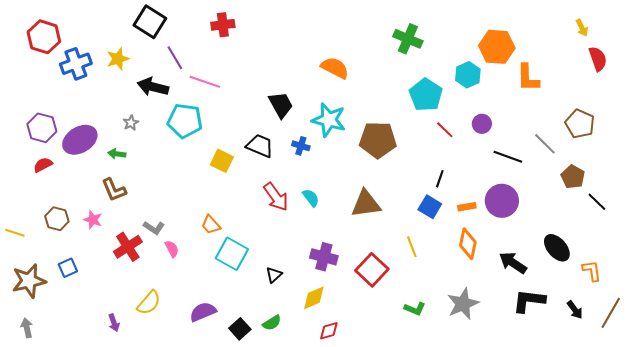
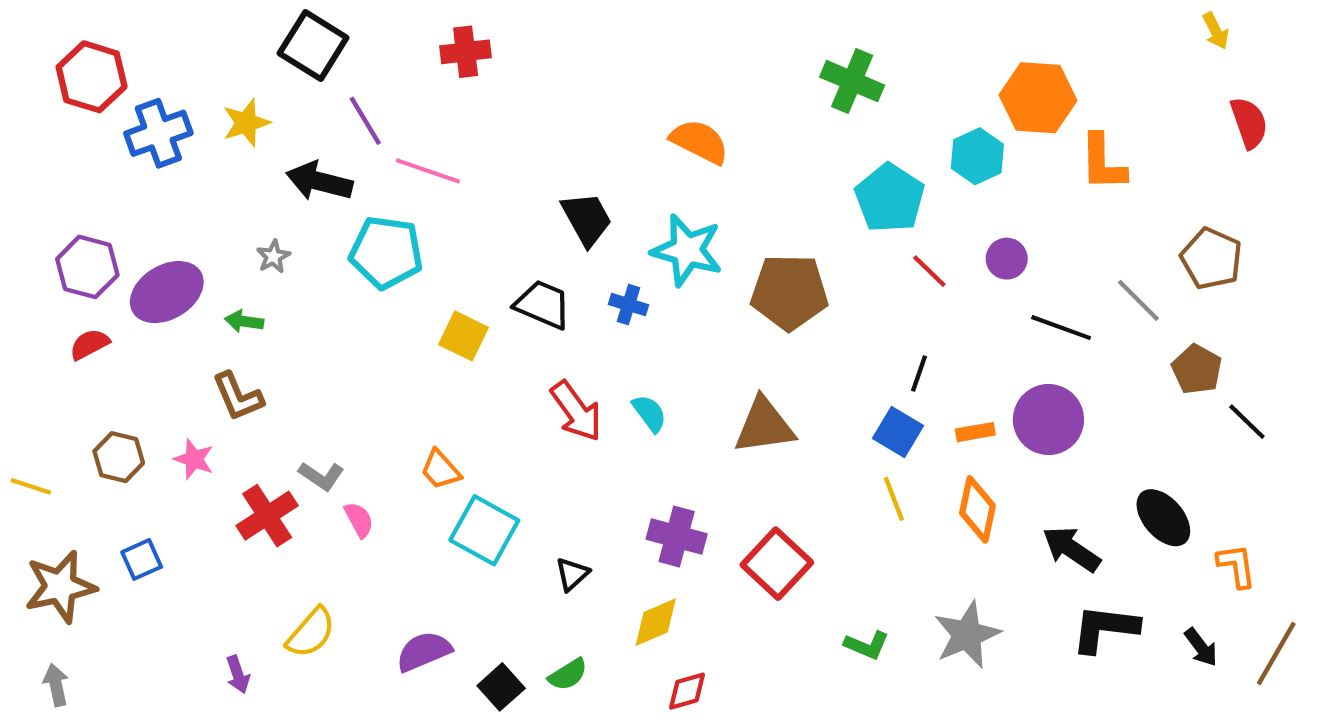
yellow arrow: (582, 28) -> (1216, 31), moved
yellow line: (412, 247) -> (894, 499), moved

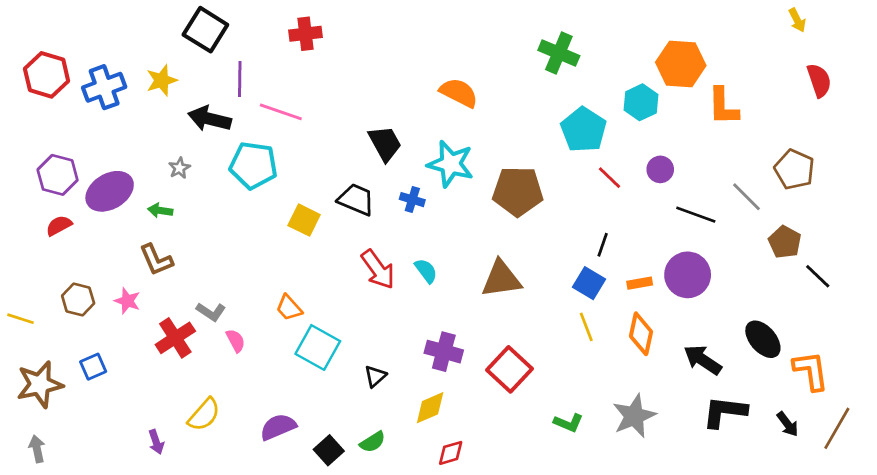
red hexagon: (92, 77) -> (47, 75), moved
purple line: (365, 121) -> (240, 79), turned 32
orange L-shape: (1237, 566) -> (811, 371), size x1.4

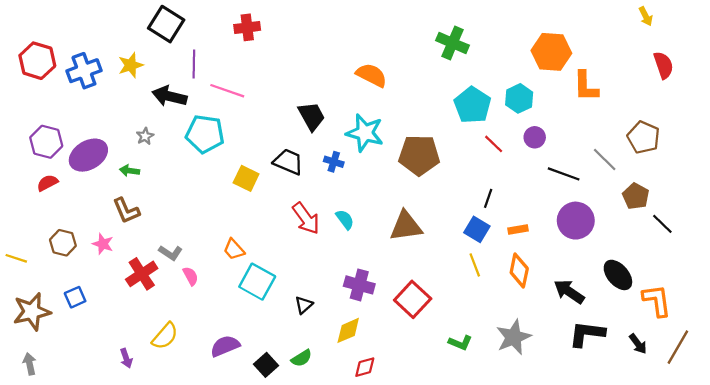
cyan hexagon: (641, 102) -> (519, 98), moved
purple circle: (688, 275) -> (576, 221), moved

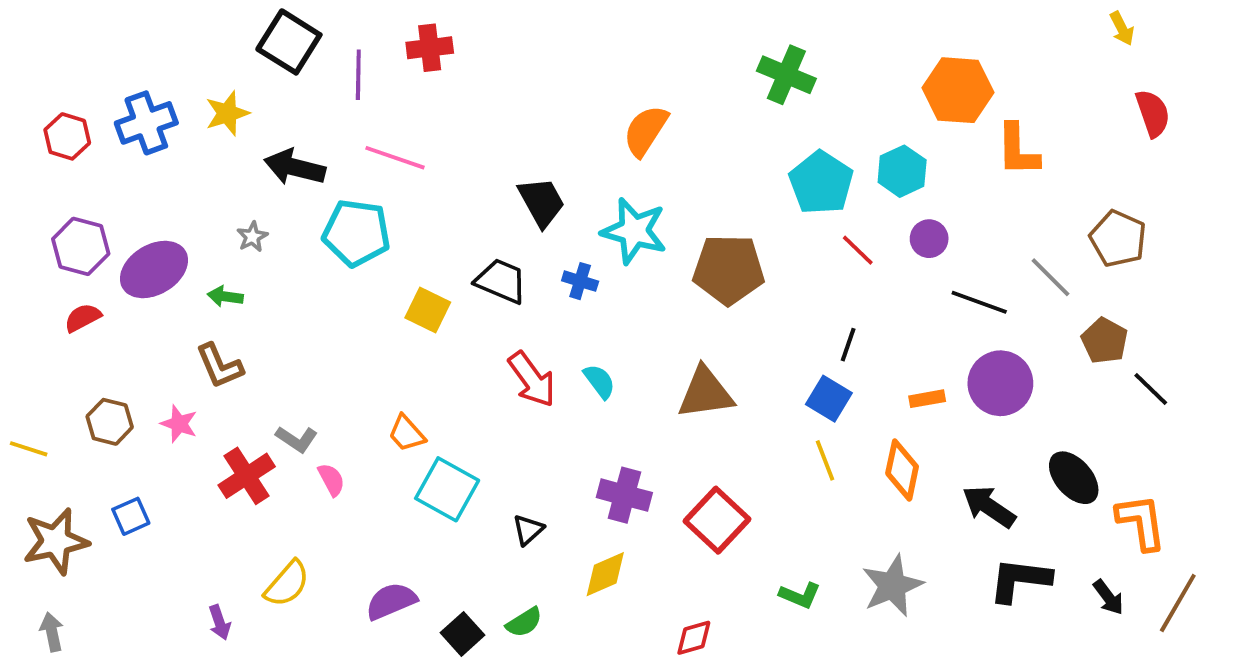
red hexagon: (37, 61) -> (67, 136), moved, size x0.7
purple line: (194, 64) -> (358, 75), moved
orange semicircle: (371, 75) -> (646, 131), turned -84
orange rectangle: (518, 229) -> (927, 399), moved
red diamond: (365, 367) -> (694, 638), moved

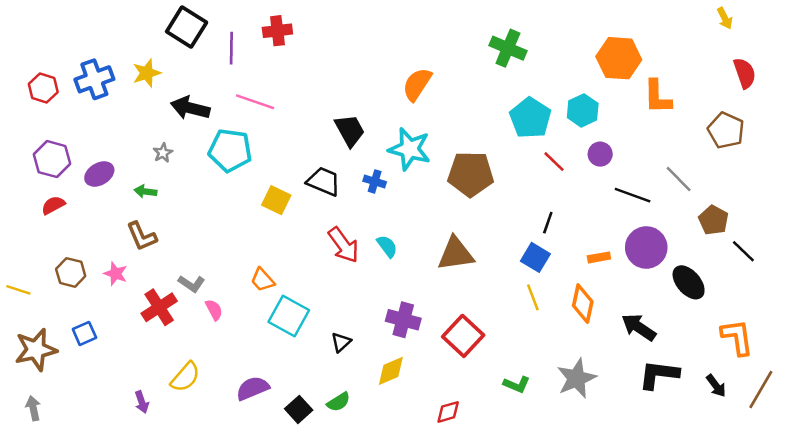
brown pentagon: (1118, 239) -> (726, 130), moved
purple ellipse: (154, 269) -> (99, 174), size x0.7
black ellipse: (1074, 478) -> (689, 282), moved

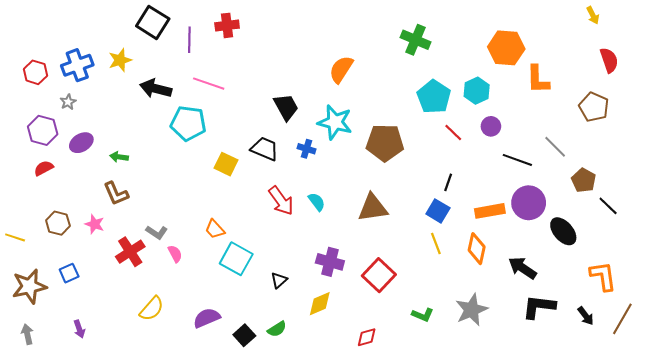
gray star: (163, 153) -> (68, 102), moved
orange rectangle: (599, 257) -> (490, 211), size x1.6
purple arrow: (142, 402) -> (79, 329), moved

